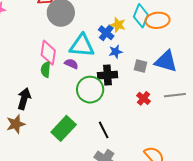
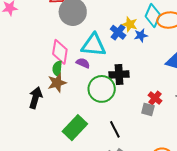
blue star: (116, 52) -> (141, 35), moved
gray square: (140, 66) -> (148, 109), moved
brown star: (16, 124) -> (57, 83), moved

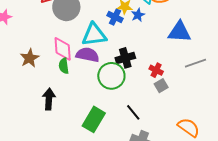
purple semicircle: (83, 63) -> (88, 55), size x1.6
brown star: (57, 83) -> (30, 58), moved
red cross: (155, 98) -> (156, 70), moved
gray square: (148, 109) -> (161, 86), turned -32

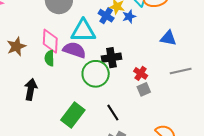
blue triangle: (179, 32) -> (168, 38), size x0.7

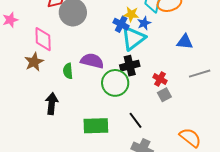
cyan triangle: (83, 31) -> (133, 38), moved, turned -32
pink diamond: (50, 41) -> (43, 39), moved
green rectangle: (73, 115) -> (96, 126), turned 55

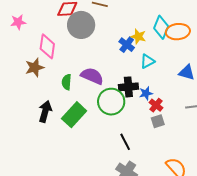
blue star: (144, 23) -> (146, 93), moved
cyan triangle: (133, 38) -> (147, 61), moved, size x0.6
green rectangle: (96, 126) -> (74, 115), moved, turned -55

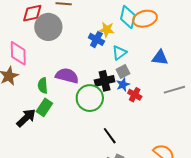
black arrow: (45, 111) -> (26, 118), turned 40
green rectangle: (74, 115) -> (44, 107), moved, size x0.7
gray square: (158, 121) -> (123, 71), moved

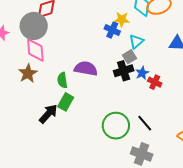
gray circle: (48, 27) -> (34, 26), moved
gray square: (123, 71) -> (129, 57), moved
green circle: (90, 98) -> (116, 126), moved
black line: (110, 136) -> (145, 123), moved

